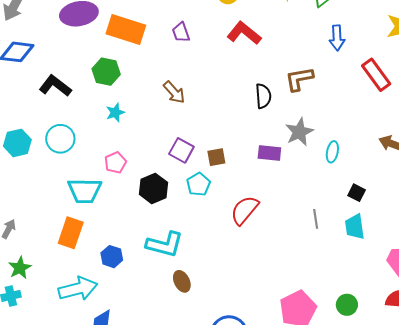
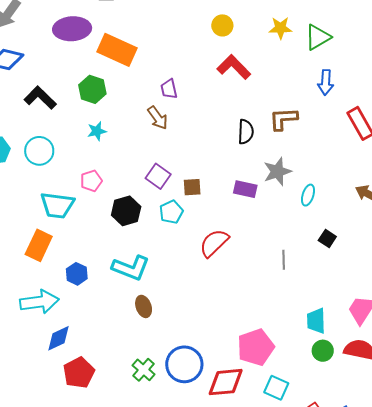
purple trapezoid: (181, 32) -> (169, 89), moved
cyan trapezoid: (355, 227) -> (316, 321), moved
green circle: (347, 305) -> (323, 351), moved

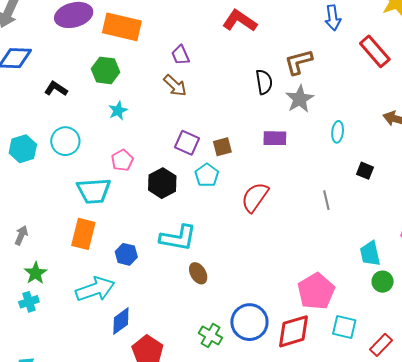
black L-shape: (40, 98) -> (56, 89), size x0.7
gray star: (277, 172) -> (300, 99), moved

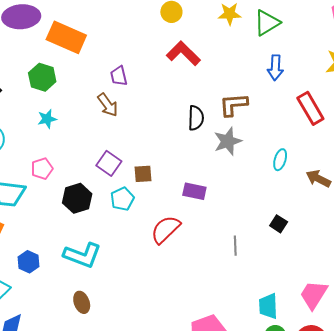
cyan ellipse: (338, 132) -> (280, 160), moved
purple rectangle: (275, 138) -> (194, 191), moved
brown ellipse: (198, 273) -> (82, 302), moved

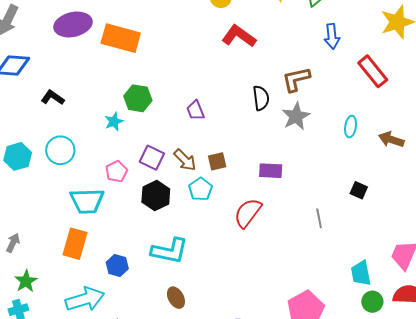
purple trapezoid: (119, 76) -> (195, 110), moved
green hexagon: (42, 77) -> (138, 98), moved
brown arrow: (108, 105) -> (185, 160), moved
purple square: (109, 163) -> (152, 158), moved

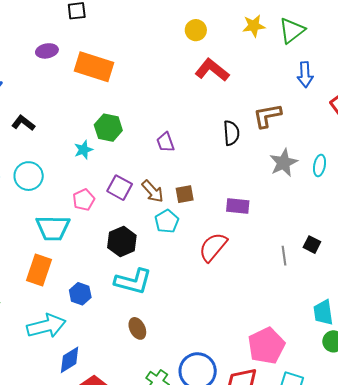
purple ellipse: (73, 24) -> (47, 51), size x0.6
gray star: (296, 116) -> (283, 163), moved
black square: (359, 190) -> (312, 245), moved
black hexagon: (156, 196) -> (122, 242), moved

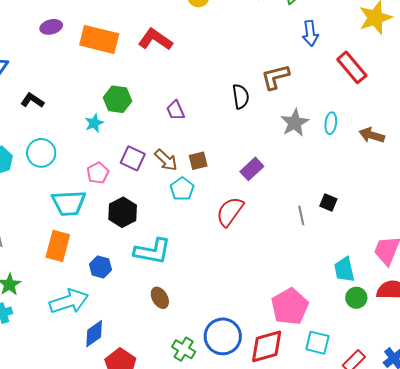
red L-shape: (212, 70) -> (155, 39), moved
purple rectangle: (238, 206) -> (252, 169), turned -45
black hexagon: (122, 242) -> (123, 212), moved

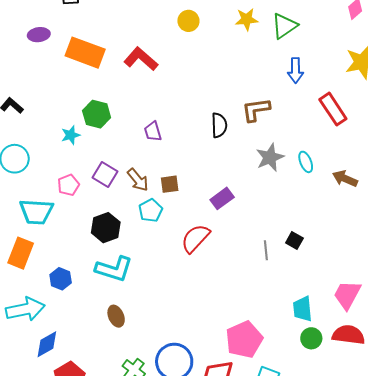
cyan ellipse: (331, 123) -> (306, 162), turned -35
black hexagon: (123, 212) -> (106, 228), moved

